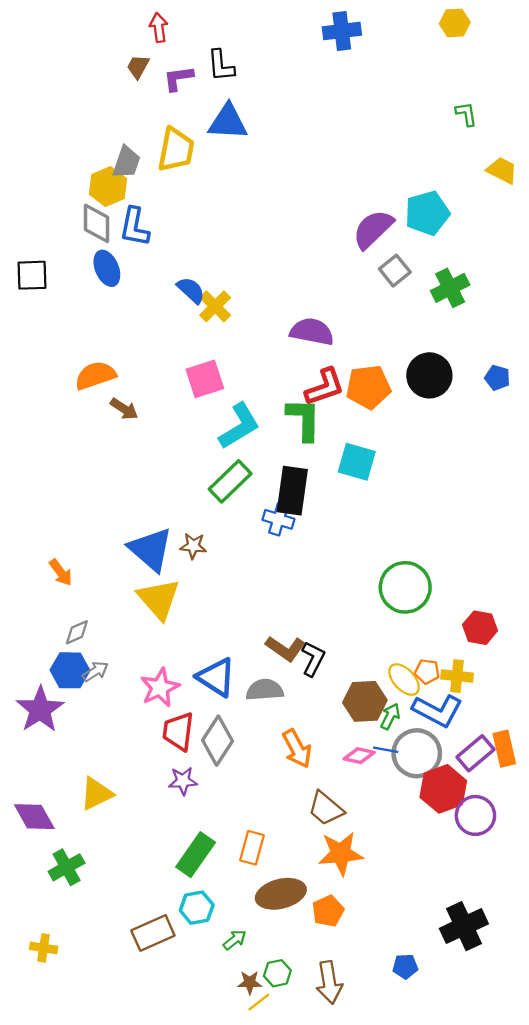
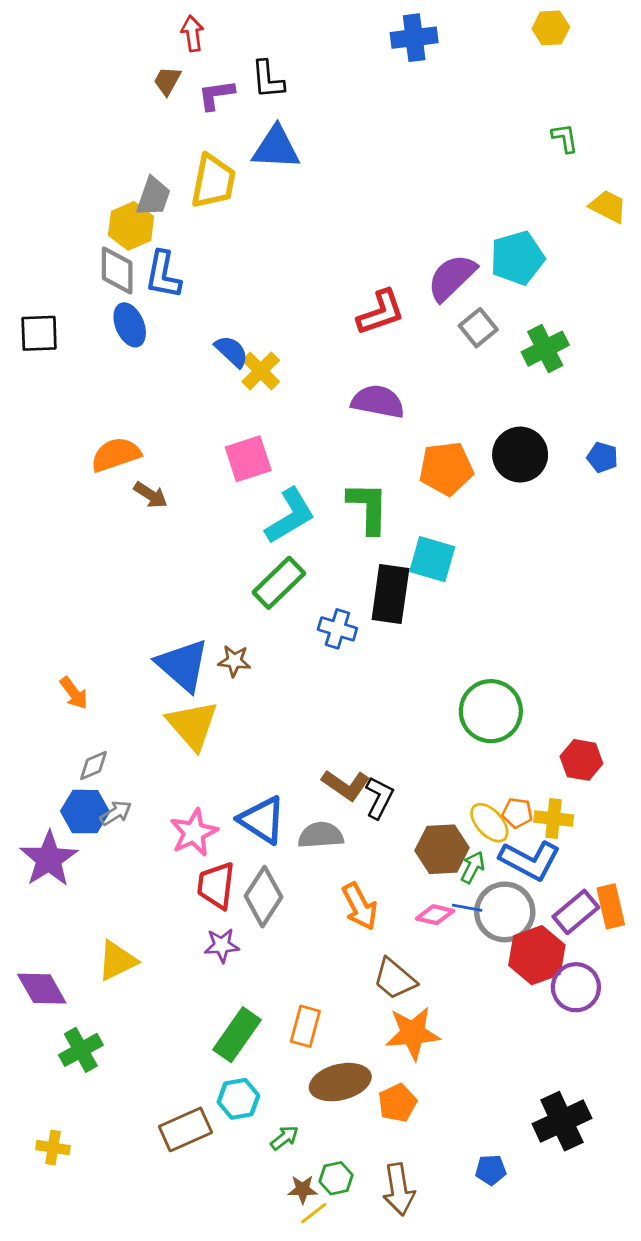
red L-shape: (325, 387) -> (381, 312), moved
black rectangle: (292, 491) -> (390, 594), moved

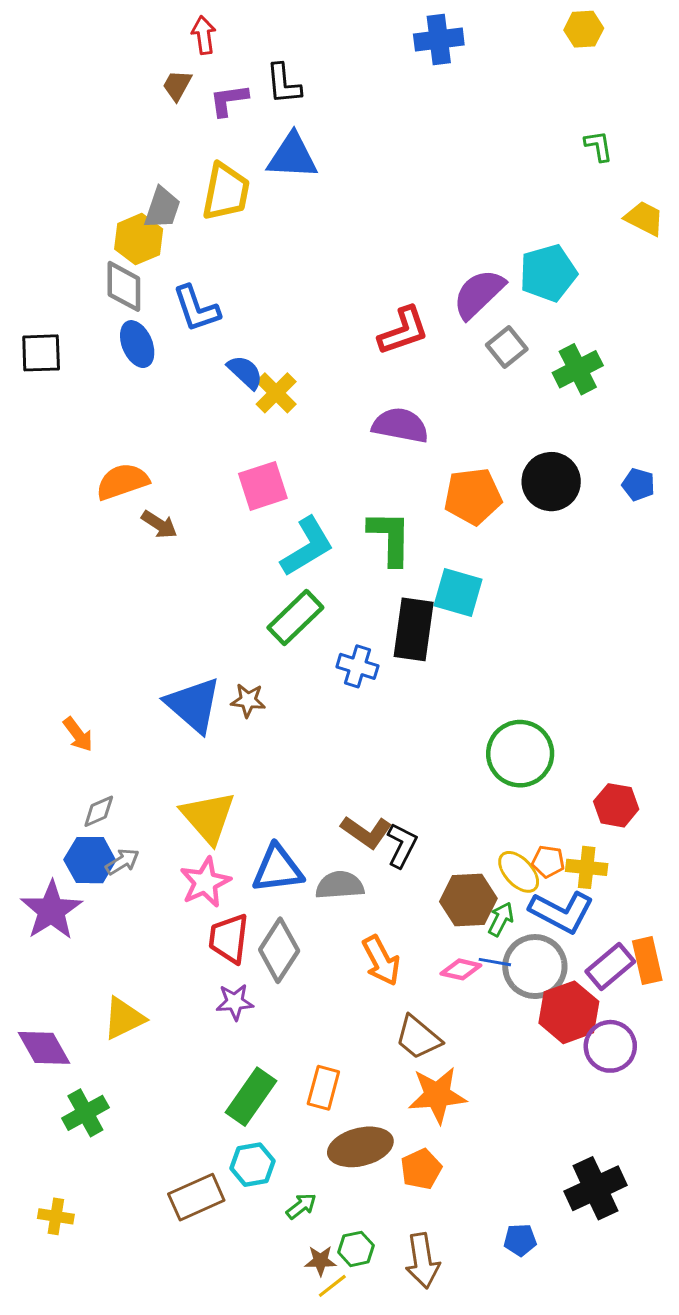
blue L-shape: (163, 275) -> (196, 309), moved, turned -30
yellow triangle: (192, 725) -> (208, 817), moved
blue triangle: (262, 820) -> (278, 869), turned -40

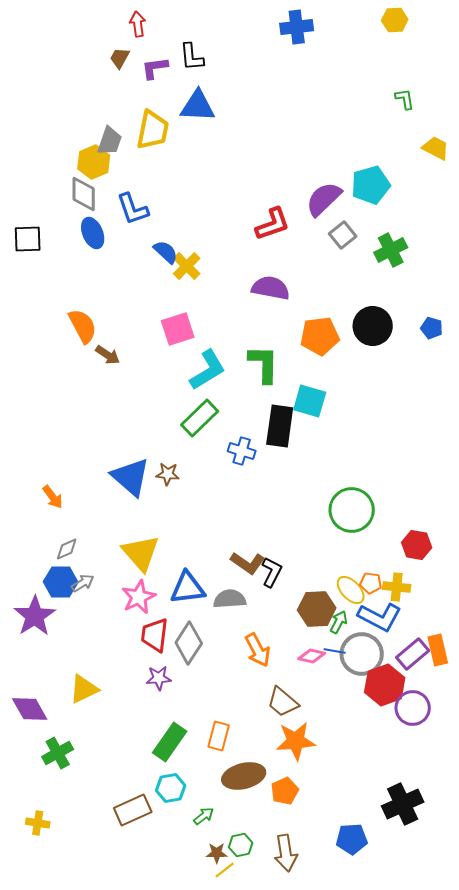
orange semicircle: (122, 482) -> (83, 326), turned 81
blue pentagon: (520, 1240) -> (352, 839), size x1.4

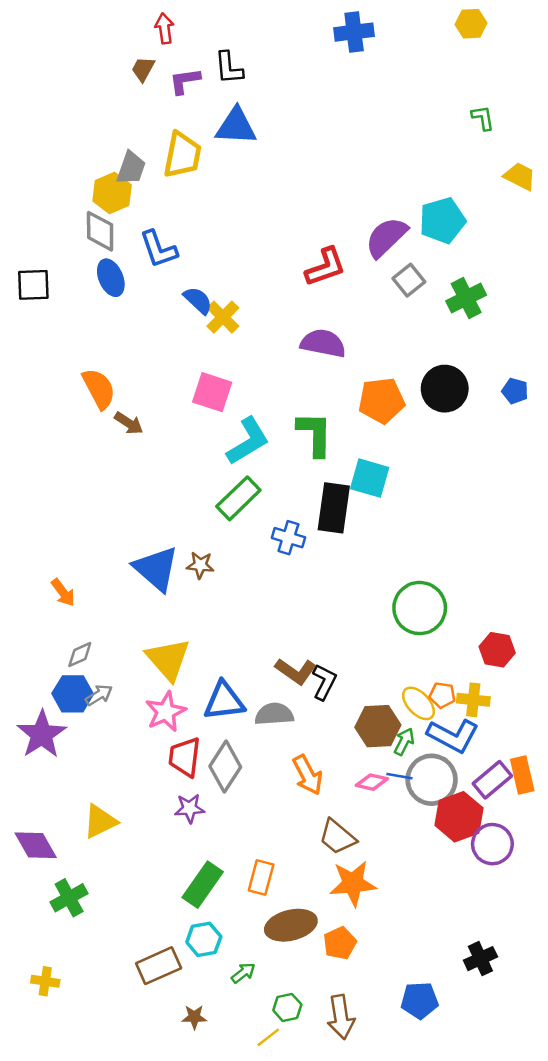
pink square: (178, 329) -> (212, 392), turned 36
black cross: (403, 804) -> (480, 959), size x0.7
brown star: (217, 853) -> (194, 1017), moved

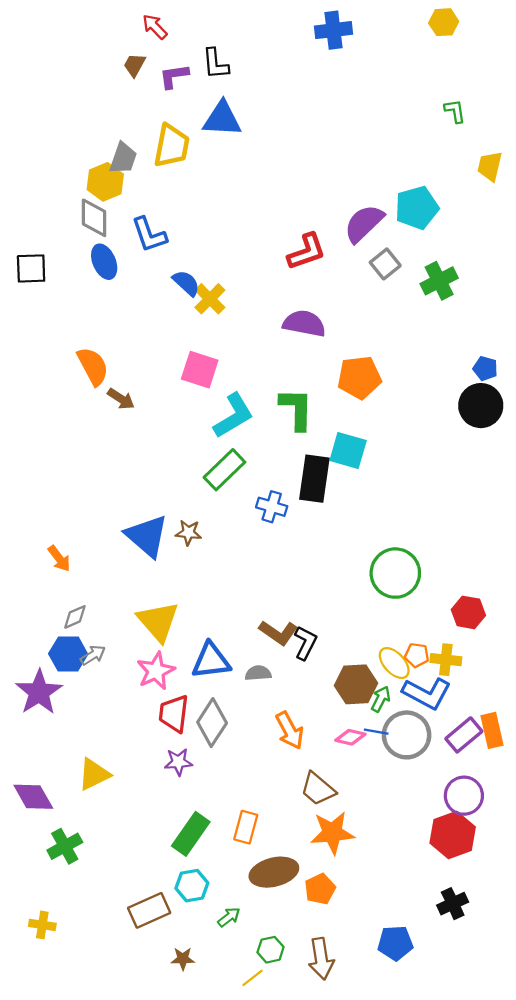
red arrow: (164, 28) -> (155, 27), turned -36
yellow trapezoid: (520, 176) -> (490, 166), turned -104
black circle: (445, 389) -> (481, 406), moved
gray semicircle: (274, 714) -> (258, 673), size x0.7
red hexagon: (459, 817) -> (453, 835), moved

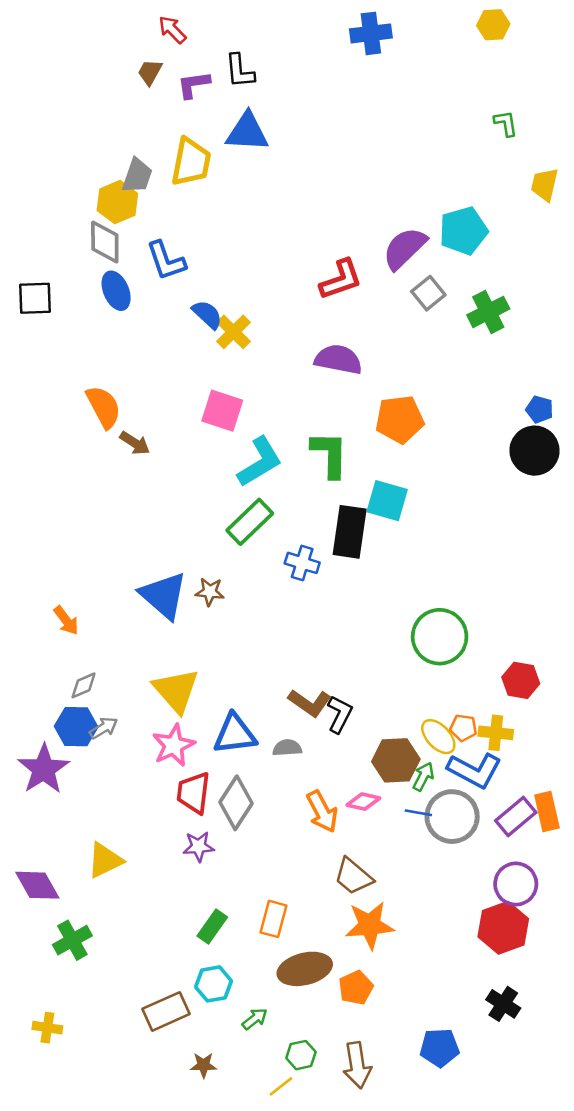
pink diamond: (350, 737) -> (363, 802), moved
green rectangle: (191, 834) -> (212, 926), size x0.7
black cross: (453, 904) -> (503, 1004), turned -32

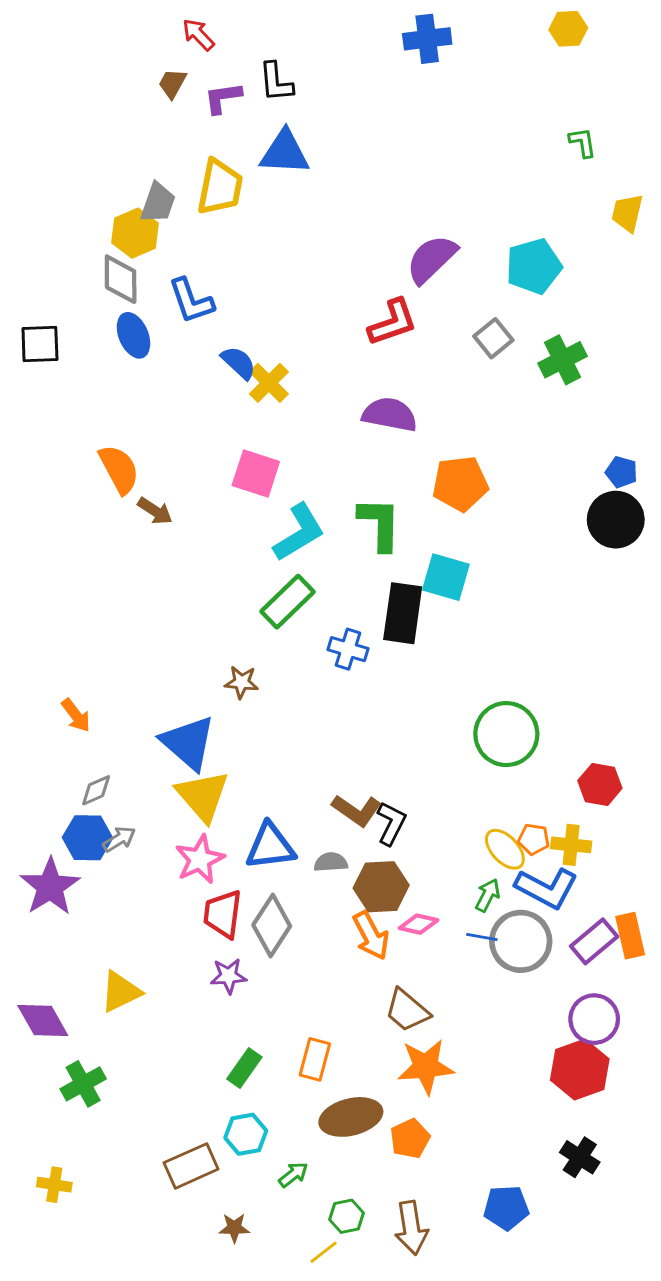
purple semicircle: (405, 248) -> (431, 259), moved
blue triangle: (164, 595) -> (188, 743), moved
brown hexagon: (396, 760) -> (381, 887), moved

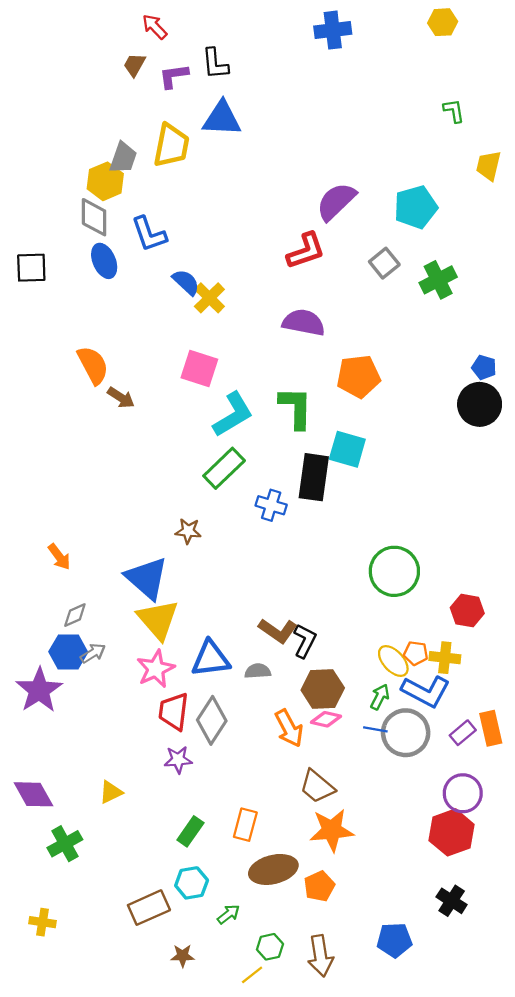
brown hexagon: (381, 887) -> (323, 689), moved
purple rectangle: (594, 941) -> (463, 733), size x0.7
yellow triangle: (121, 992) -> (111, 792), moved, size x0.7

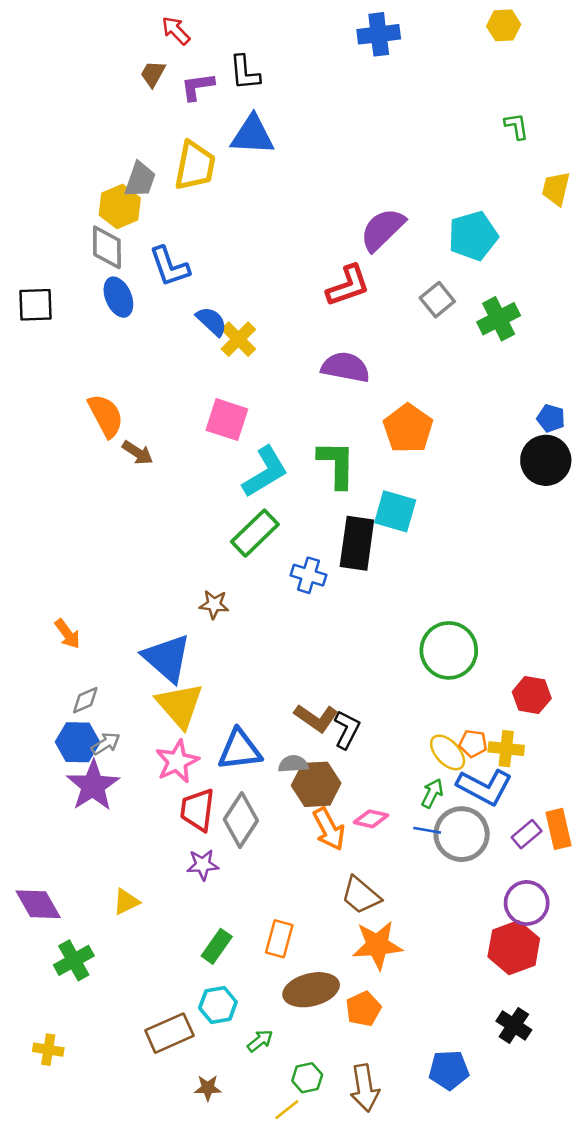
orange pentagon: (359, 376) -> (408, 428), turned -30
brown hexagon: (323, 689) -> (316, 784), moved
purple star: (39, 690) -> (93, 786), moved

